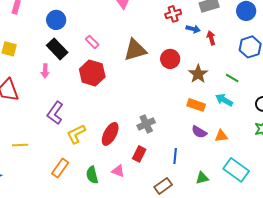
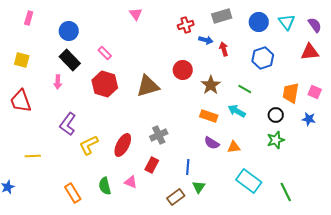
brown triangle: (135, 50) -> (148, 86), moved
orange rectangle: (60, 168) -> (73, 193), moved, turned -66
green triangle: (202, 178) -> (199, 187), moved, turned -40

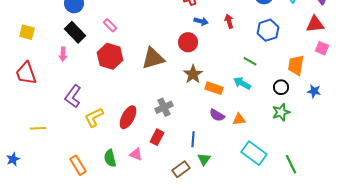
blue arrow: (206, 40) -> (201, 21), moved
brown star: (211, 85) -> (193, 74), moved
pink square: (315, 92) -> (322, 48), moved

